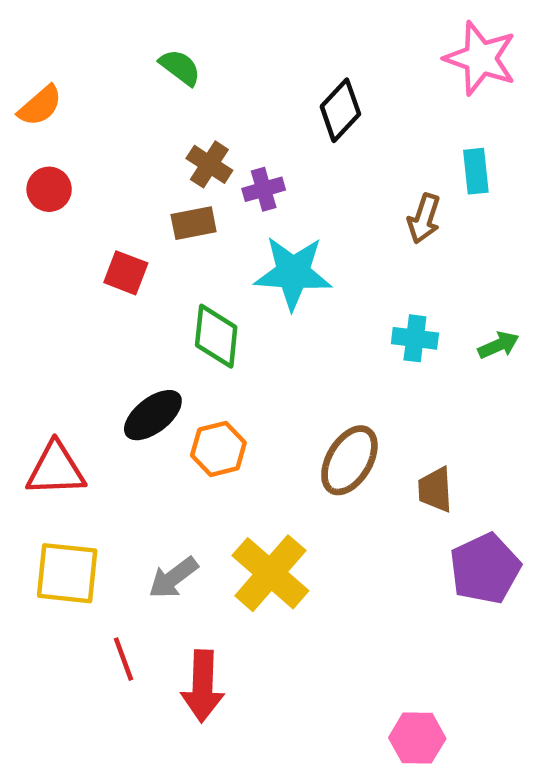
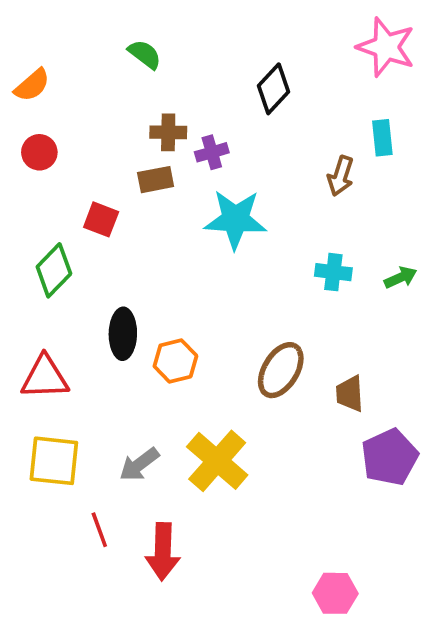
brown cross: (209, 164) -> (168, 132), turned -32
green diamond: (216, 336) -> (54, 270), moved, turned 38
black ellipse: (153, 415) -> (123, 334), turned -51

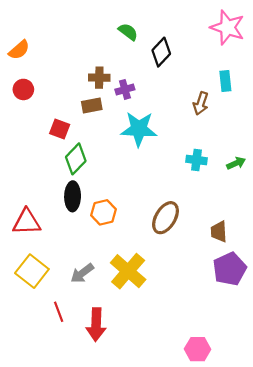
green semicircle: (145, 54) -> (128, 32), moved
green diamond: (54, 270) -> (76, 159), moved
brown trapezoid: (350, 394) -> (219, 232), moved
yellow square: (54, 461) -> (32, 271), turned 32

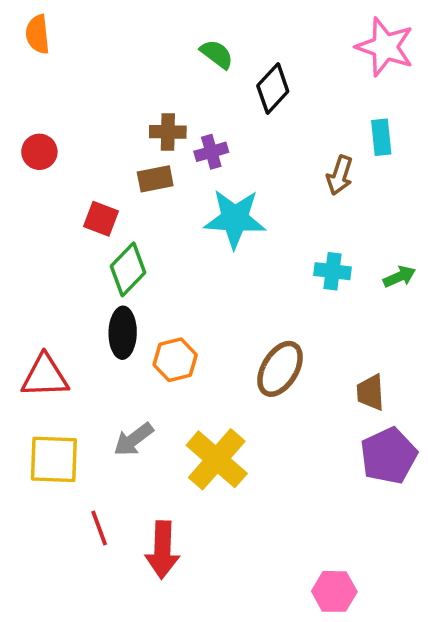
orange semicircle: (19, 50) -> (38, 34), moved, turned 125
yellow square: (32, 271) -> (54, 459), turned -36
gray arrow: (82, 273) -> (133, 439), moved

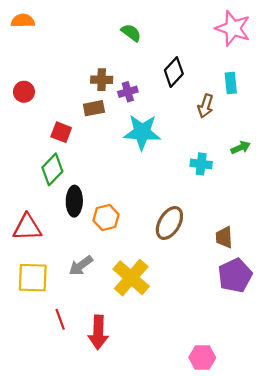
orange semicircle: (38, 34) -> (23, 21), turned 95
black diamond: (273, 88) -> (174, 72), moved
green diamond: (128, 269) -> (52, 169), moved
green arrow: (399, 277) -> (241, 148), moved

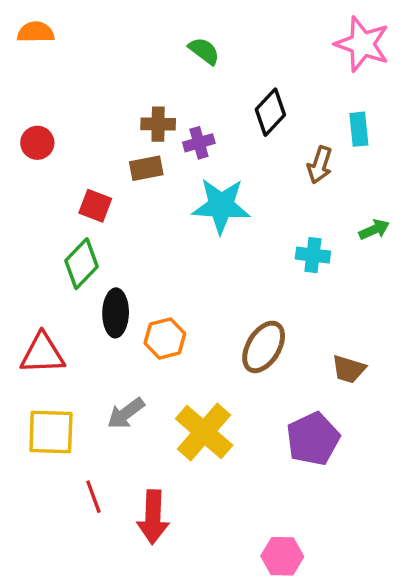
brown trapezoid: (224, 237) -> (349, 369), turned -70
purple pentagon: (235, 275) -> (313, 439), moved
pink hexagon: (202, 358) -> (282, 556), moved

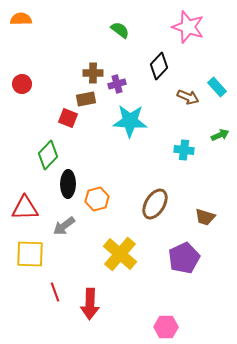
pink star: (362, 44) -> (188, 27), moved
cyan rectangle: (359, 129) -> (217, 87), moved, turned -36
brown arrow: (320, 165) -> (188, 97), turned -85
red square: (95, 206) -> (68, 118), moved
gray arrow: (126, 413) -> (64, 226), moved

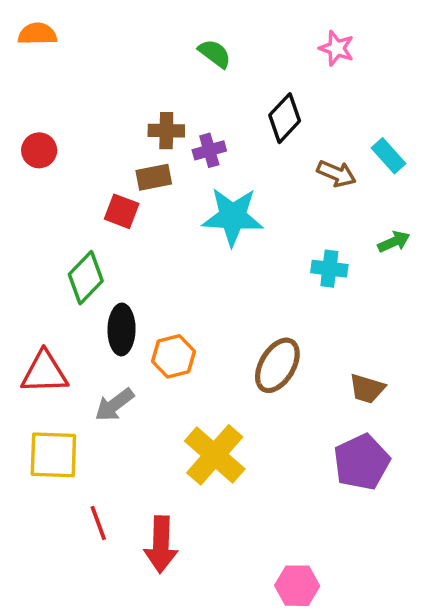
pink star: (188, 27) -> (337, 48), size x0.6
purple pentagon: (184, 258) -> (362, 462), moved

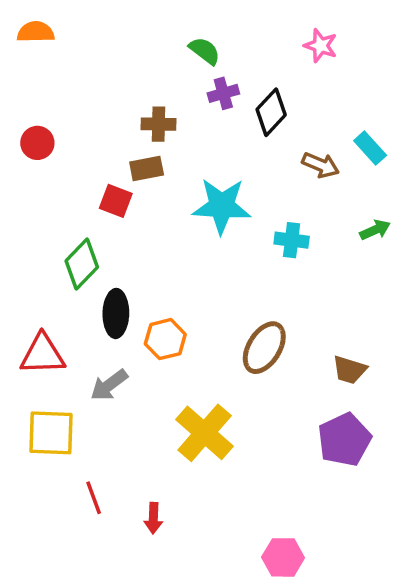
purple cross: (209, 150) -> (223, 93), moved
cyan cross: (329, 269) -> (292, 240), moved
red arrow: (161, 544) -> (153, 518), size x0.6

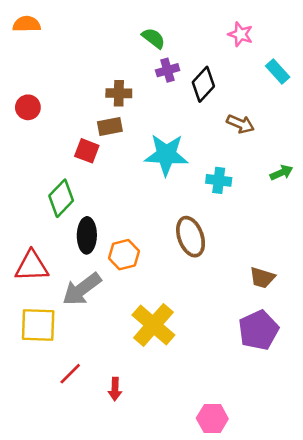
cyan rectangle: (370, 148) -> (278, 71), moved
brown ellipse: (264, 348) -> (191, 237), moved, turned -51
gray arrow: (109, 385) -> (82, 289), size x1.4
red line: (94, 498) -> (70, 374), turned 65

